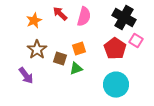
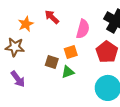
pink semicircle: (84, 17) -> (83, 29), moved
brown star: (37, 50) -> (15, 47), moved, turned -30

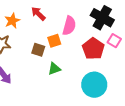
orange square: (71, 52) -> (54, 41), moved
brown square: (52, 62) -> (38, 50), moved

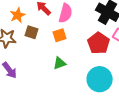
pink semicircle: (69, 26) -> (66, 13), moved
brown square: (38, 50) -> (32, 32), moved

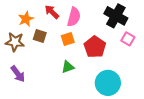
red pentagon: (99, 43) -> (95, 47), moved

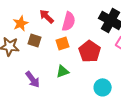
purple arrow: (18, 74) -> (33, 79), moved
cyan circle: (108, 83) -> (103, 87), size x0.7

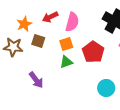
red arrow: (47, 16) -> (50, 17), turned -70
green triangle: (63, 71) -> (66, 62), moved

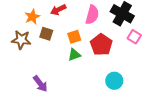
pink semicircle: (72, 22) -> (92, 15), moved
purple arrow: (36, 80) -> (40, 84), moved

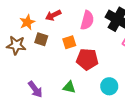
red pentagon: (101, 45) -> (87, 59), moved, turned -30
green triangle: (74, 55) -> (69, 87), moved, turned 32

